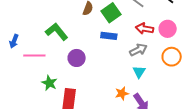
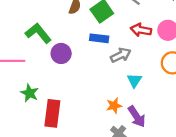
gray arrow: (138, 50) -> (121, 55), moved
purple circle: (77, 58) -> (61, 53), moved

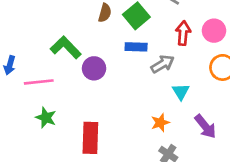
red arrow: (141, 30) -> (183, 33), turned 90
green star: (30, 93) -> (46, 118), moved
purple arrow: (137, 117) -> (205, 126), moved

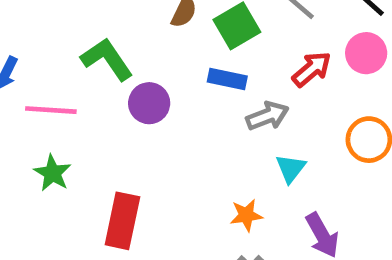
pink circle: (214, 31) -> (366, 53), moved
red arrow: (183, 33) -> (312, 69), turned 35

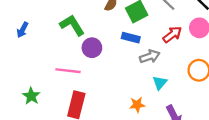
pink line: (51, 110) -> (68, 71), moved
green star: (52, 173) -> (31, 96), moved

